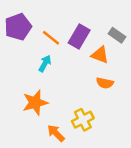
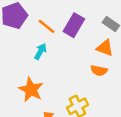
orange triangle: (100, 55) -> (105, 48), moved
orange star: (35, 103) -> (31, 90), turned -30

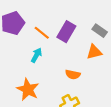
orange triangle: (105, 48) -> (94, 52), turned -35
orange semicircle: (99, 71) -> (73, 74), moved

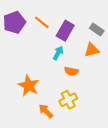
orange line: (42, 33) -> (42, 22), moved
cyan arrow: (36, 55) -> (58, 53), moved

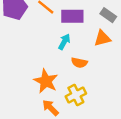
purple rectangle: (65, 31) -> (72, 16), turned 60
orange star: (29, 86) -> (46, 81), moved

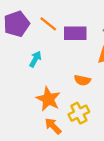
cyan arrow: (64, 42) -> (35, 59), moved

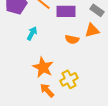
orange semicircle: (82, 80) -> (72, 39), moved

